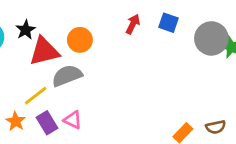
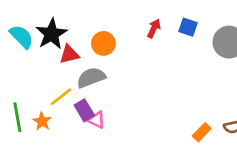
black star: (26, 30) -> (52, 34), size x1.6
red triangle: (44, 51) -> (69, 54), size x0.7
purple rectangle: (47, 123) -> (84, 110), moved

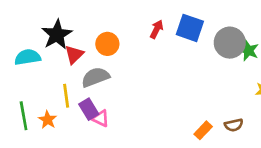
blue square: (188, 27) -> (190, 28), size x1.5
cyan semicircle: (22, 37) -> (28, 57), moved, turned -55
red triangle: (69, 54) -> (74, 55), turned -30
yellow line: (61, 97) -> (66, 96), turned -60

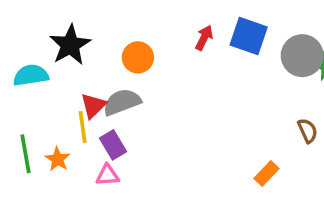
red triangle: (74, 55) -> (93, 106), moved
pink triangle: (101, 118) -> (108, 175), moved, turned -30
brown semicircle: (234, 125) -> (308, 131), moved, turned -102

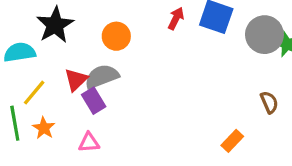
yellow line: (83, 127) -> (34, 93), moved, turned 48
purple rectangle: (113, 145) -> (94, 101), moved

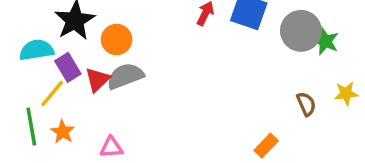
orange circle: (116, 36) -> (117, 40), moved
purple rectangle: (94, 101) -> (68, 67), moved

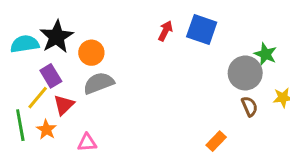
gray circle: (301, 31) -> (245, 73), moved
cyan semicircle: (37, 50) -> (25, 44), moved
red triangle: (97, 80) -> (64, 105), moved

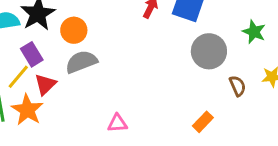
gray circle: (245, 73) -> (209, 51), moved
orange star: (46, 130) -> (27, 110), size x1.5
pink triangle: (87, 143) -> (117, 123), moved

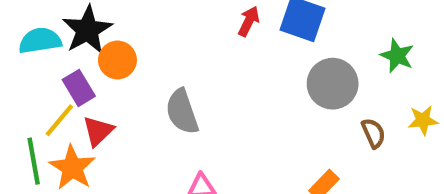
orange circle: (74, 30) -> (117, 60), moved
gray semicircle: (81, 62) -> (182, 112), moved, turned -88

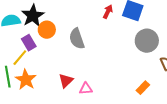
gray semicircle: (182, 112) -> (77, 39), moved
red triangle: (98, 131) -> (66, 81), moved

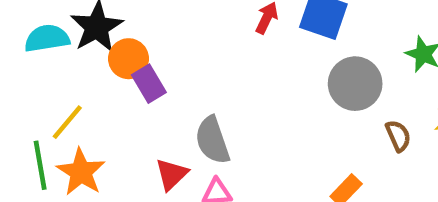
gray semicircle: (77, 39) -> (212, 140), moved
purple rectangle: (29, 43) -> (149, 84), moved

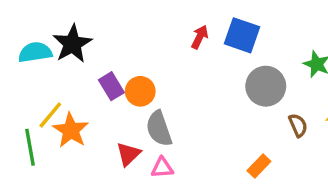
orange circle: (129, 59) -> (140, 91), moved
orange star: (81, 172) -> (71, 130), moved

